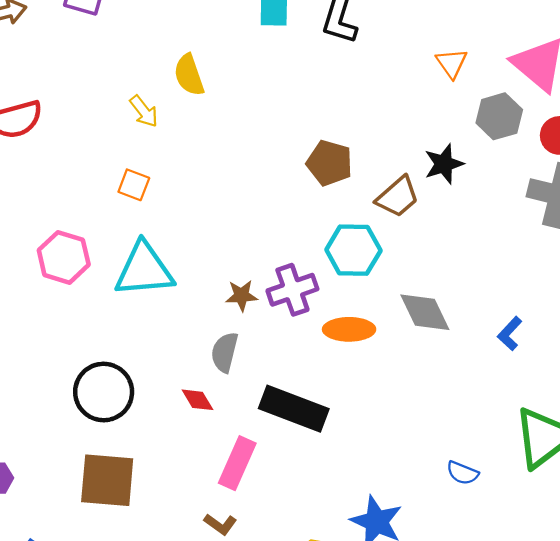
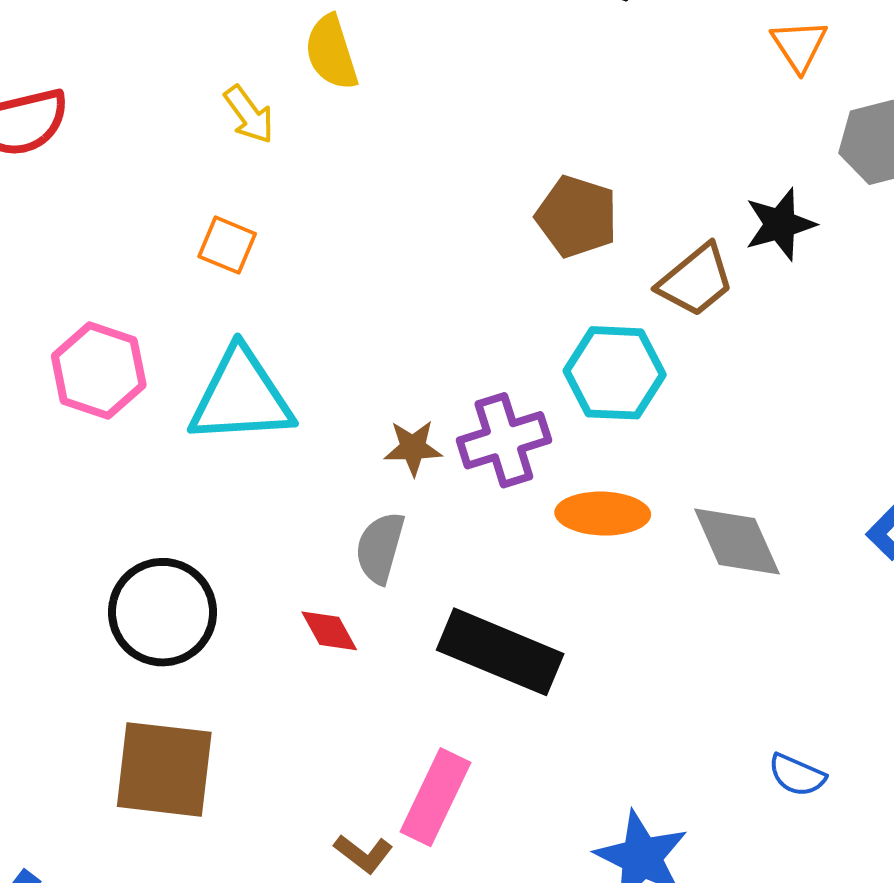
gray diamond: (425, 312) -> (737, 541), moved
pink rectangle: (237, 463) -> (436, 797), moved

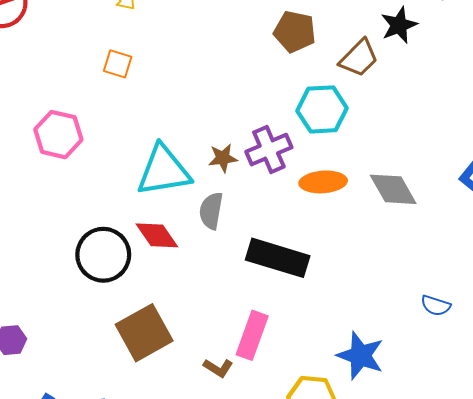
cyan triangle: (241, 397) -> (164, 171), moved
red diamond: (329, 631) -> (157, 235), moved, size x1.4
brown square: (164, 769) -> (144, 333), moved, turned -30

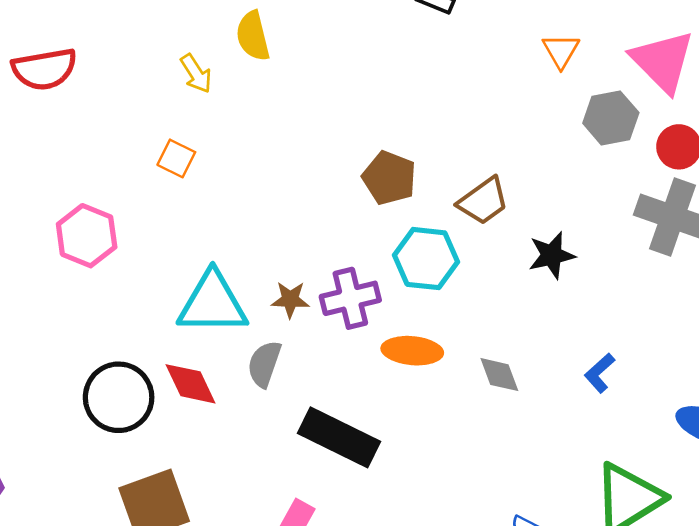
black star: (399, 25) -> (552, 255), moved
brown pentagon: (295, 32) -> (389, 178), moved
gray diamond: (393, 189) -> (499, 375), size x0.7

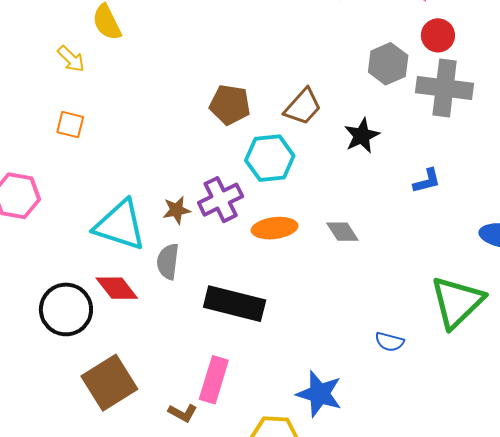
gray hexagon: (611, 118) -> (388, 64), moved
cyan triangle: (212, 303) -> (120, 225), turned 30
blue L-shape: (600, 373) -> (427, 181), moved, turned -140

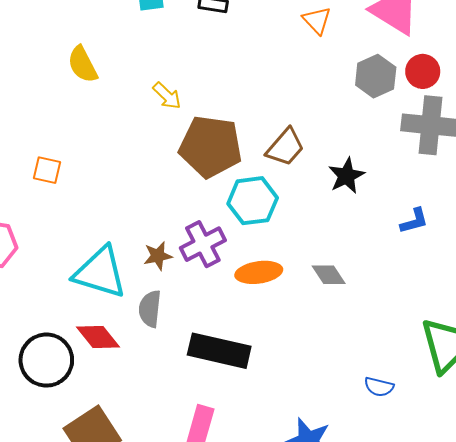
yellow arrow: (71, 59) -> (167, 96), moved
gray hexagon: (388, 64) -> (376, 76), moved
brown pentagon: (230, 105) -> (211, 147), size x1.5

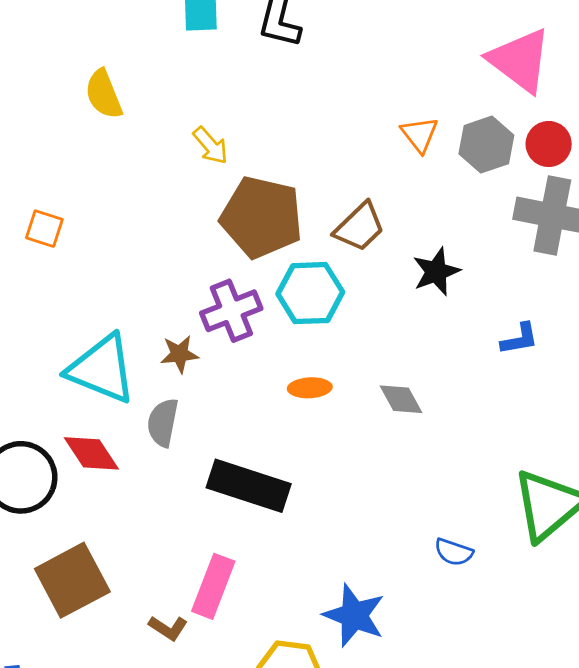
orange triangle: (317, 20) -> (420, 134), moved
purple cross: (203, 244) -> (231, 311), moved
orange ellipse: (259, 272) -> (310, 388), size x0.7

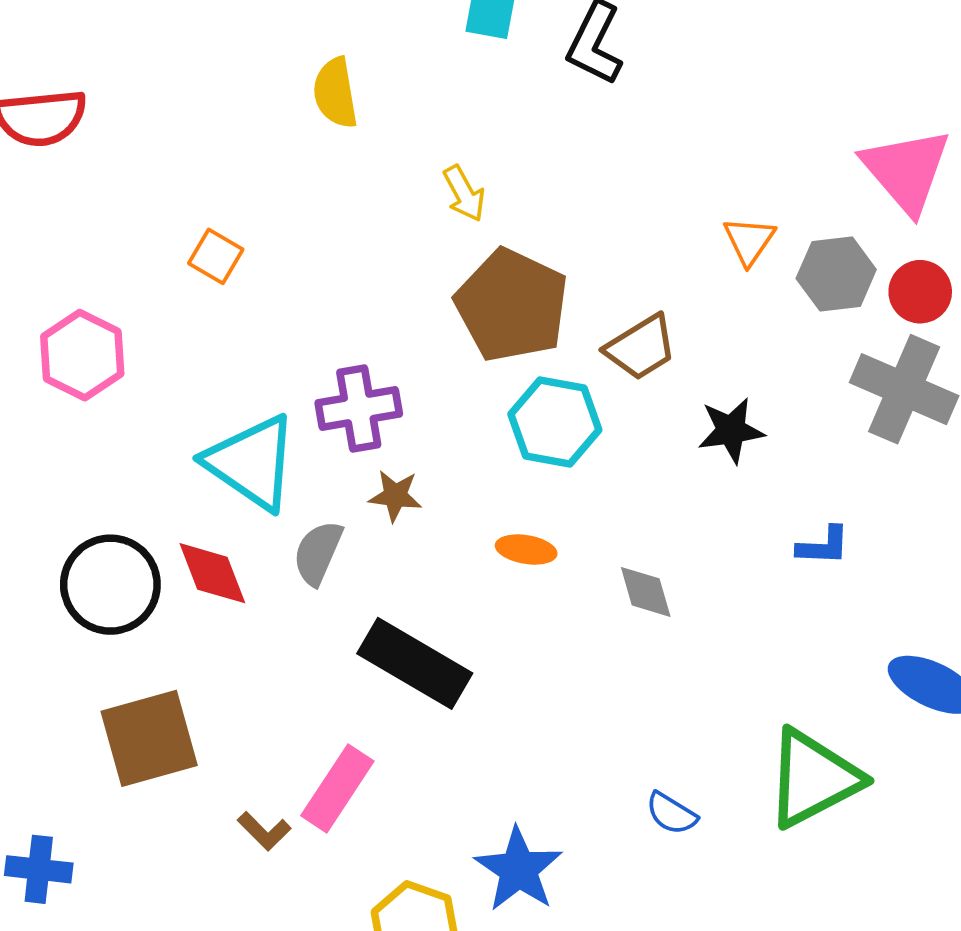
purple cross: (231, 311) -> (359, 408), moved
brown star: (179, 354) -> (395, 496), moved

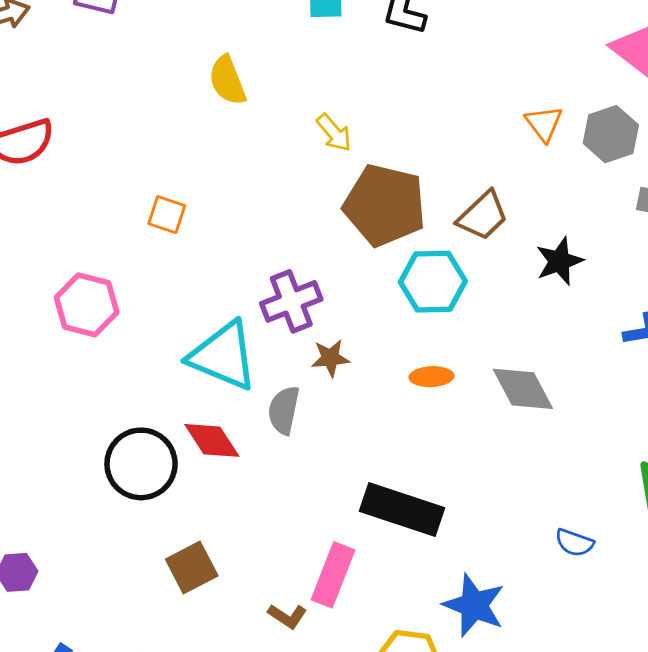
gray diamond: (646, 592) -> (523, 389), size x1.4
black rectangle: (415, 663) -> (402, 509), moved
brown square: (149, 738) -> (192, 567), size x0.7

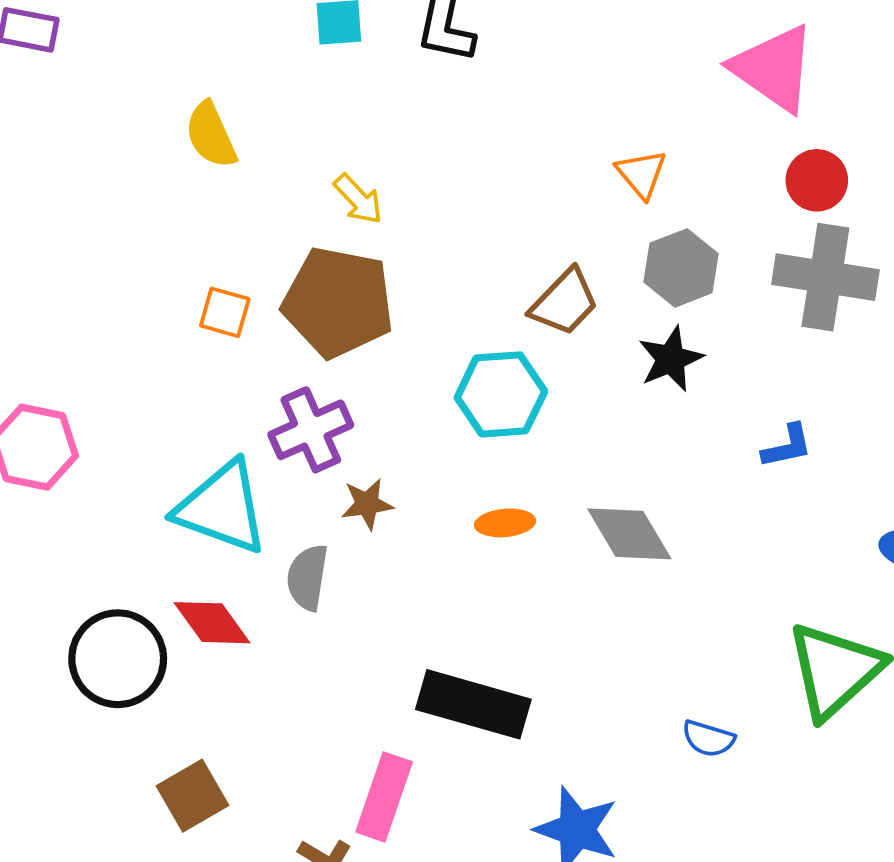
gray hexagon: (611, 134) -> (681, 268), moved
brown pentagon: (385, 205) -> (338, 302), moved
orange square: (167, 215) -> (225, 312), moved

